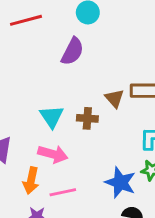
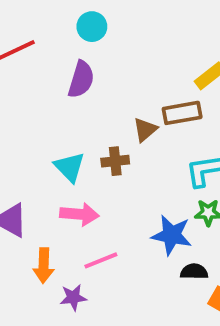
brown triangle: (114, 98) -> (145, 130), turned 42
orange arrow: (31, 180) -> (44, 265), moved

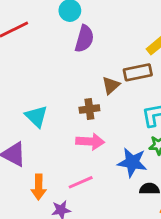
purple semicircle: (81, 79) -> (84, 39), moved
cyan triangle: (70, 167) -> (36, 116), moved
pink arrow: (79, 214) -> (90, 142), moved

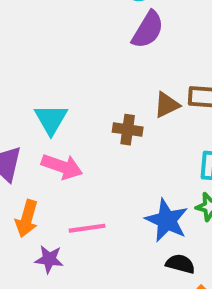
pink arrow: (90, 142) -> (62, 166), moved

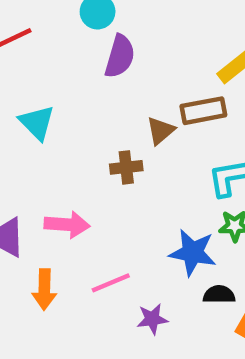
cyan triangle: (51, 119) -> (37, 123), moved
purple star: (49, 259) -> (152, 319), moved

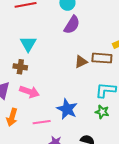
brown cross: (126, 167) -> (20, 67), moved
blue star: (193, 252) -> (67, 109), moved

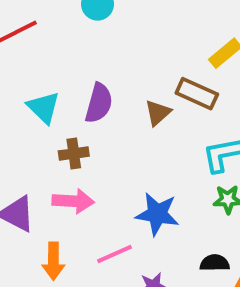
purple semicircle: (72, 25) -> (99, 103), moved
brown rectangle: (102, 58) -> (197, 94), turned 36
brown cross: (20, 67) -> (74, 154), moved

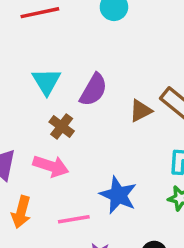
brown cross: (74, 154) -> (62, 126), turned 30

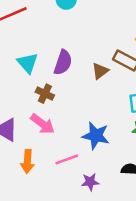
pink arrow: (51, 166) -> (43, 124), turned 30

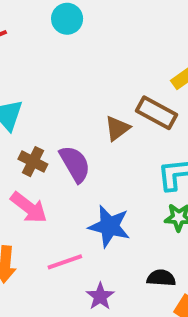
purple semicircle: (63, 62) -> (75, 164), moved, turned -50
purple star: (90, 182) -> (100, 296), turned -30

